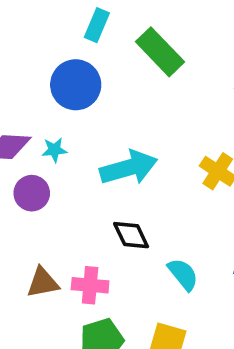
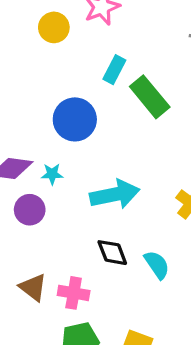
cyan rectangle: (97, 25) -> (114, 70), moved
cyan semicircle: (183, 274) -> (157, 265), moved
brown triangle: (43, 283) -> (33, 287), turned 44

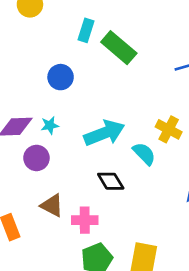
blue circle: (75, 119) -> (61, 77), size x0.7
cyan semicircle: (157, 265) -> (144, 154), moved
brown triangle: (33, 287) -> (52, 206), moved

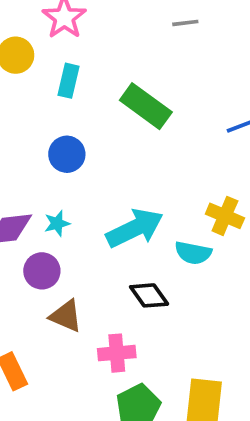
cyan rectangle: (86, 30) -> (68, 81), moved
cyan semicircle: (144, 154) -> (193, 253), turned 150
brown triangle: (52, 206) -> (66, 316), moved

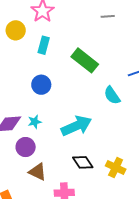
yellow cross: (225, 216) -> (116, 167), moved
cyan semicircle: (193, 253) -> (112, 95), moved, turned 42

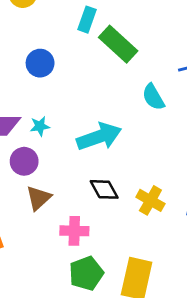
cyan rectangle: (44, 45) -> (87, 20), moved
blue circle: (41, 85) -> (40, 63), moved
brown triangle: (38, 172) -> (39, 198), turned 48

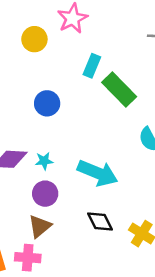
cyan arrow: (99, 137) -> (98, 173), turned 39
purple circle: (24, 161) -> (45, 194), moved
pink cross: (74, 231) -> (28, 258), moved

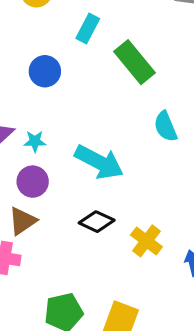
cyan rectangle: (92, 66) -> (88, 29), moved
black diamond: (100, 221) -> (97, 222), turned -44

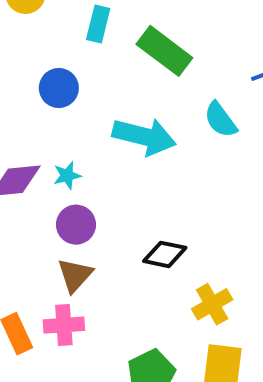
cyan arrow: (99, 162) -> (144, 136), moved
yellow cross: (146, 241) -> (212, 304), moved, turned 36

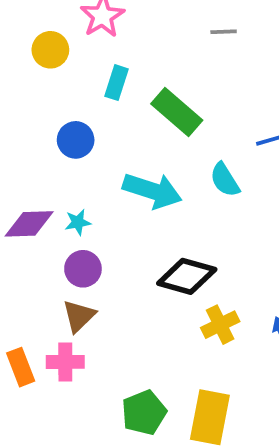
black diamond: (165, 254) -> (187, 276), moved, size x1.4
yellow cross: (212, 304) -> (220, 325), moved

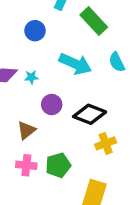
purple circle: (83, 269) -> (52, 104), moved
pink cross: (65, 362) -> (26, 165), moved
green pentagon: (144, 413) -> (58, 165), moved

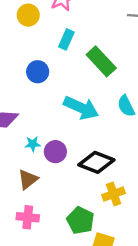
cyan star: (31, 77) -> (33, 144), moved
green pentagon: (58, 165) -> (80, 220), moved, turned -30

